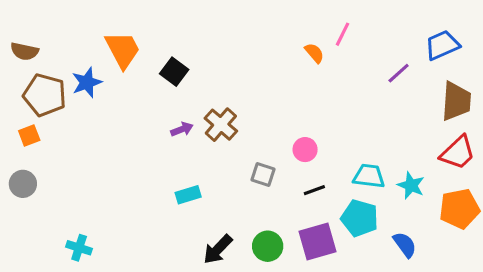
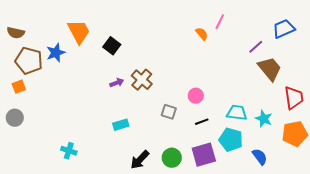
brown trapezoid: (456, 101) -> (270, 69), moved, turned -44
red trapezoid: (458, 153) -> (294, 98), turned -55
cyan cross: (79, 248) -> (69, 151), moved

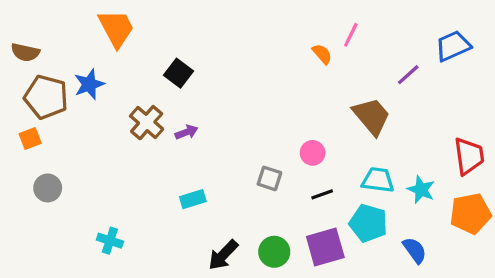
orange trapezoid: (79, 32) -> (116, 28), moved
brown trapezoid: (270, 69) -> (372, 116), moved
brown cross: (142, 80) -> (147, 123), moved
gray circle: (15, 118) -> (48, 188), moved

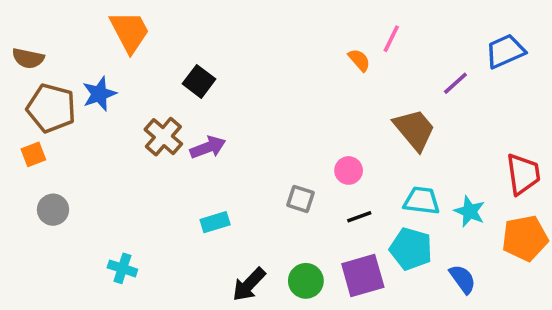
purple arrow: (186, 132) -> (208, 147), size x1.4

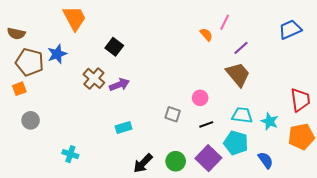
purple line: (455, 83) -> (241, 48), moved
purple square: (363, 276) -> (208, 158), turned -30

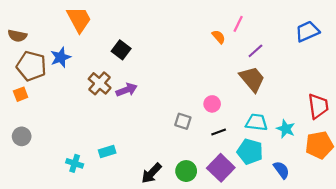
gray circle: (31, 120) -> (22, 136), moved
cyan rectangle: (124, 128) -> (107, 152), moved

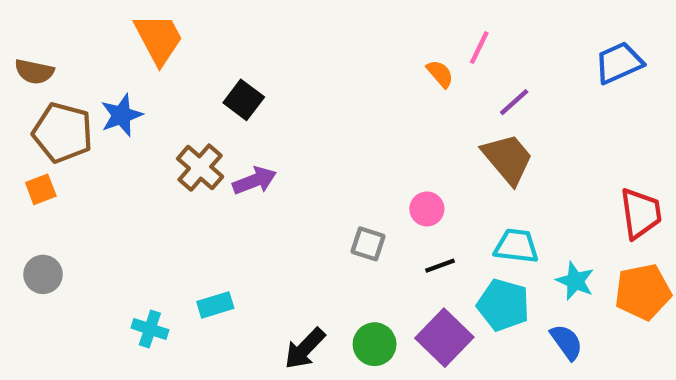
cyan star: (286, 129) -> (575, 281), moved

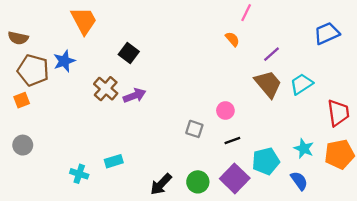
pink line: (479, 48) -> (246, 13), moved
cyan trapezoid: (516, 246) -> (301, 84), moved, turned -40
cyan pentagon: (503, 305) -> (266, 161), turned -30

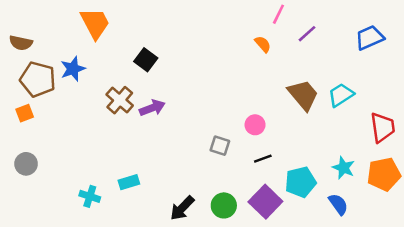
purple line: (272, 54) -> (307, 34), moved

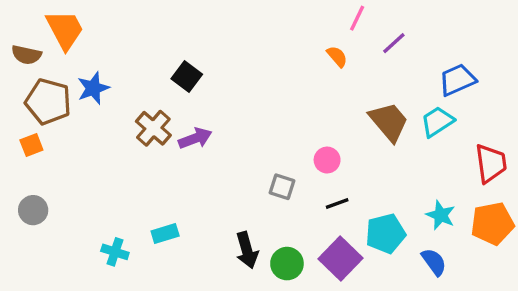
orange trapezoid: (95, 23) -> (65, 30), moved
blue trapezoid: (370, 38) -> (457, 80), moved
black arrow: (182, 208) -> (247, 250), moved, turned -60

